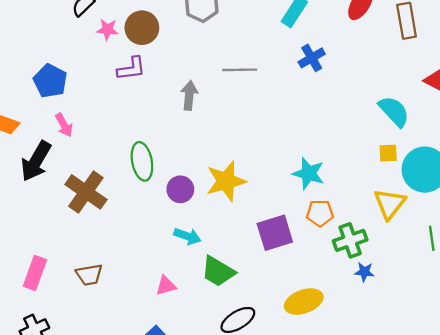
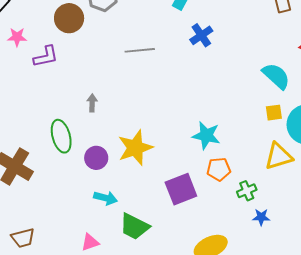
brown circle: (142, 28) -> (69, 18), moved
pink star: (107, 30) -> (17, 37), moved
gray arrow: (189, 96) -> (92, 103), moved, size x0.7
yellow triangle: (390, 204) -> (279, 156), turned 40
green cross: (350, 240) -> (247, 191), size x0.7

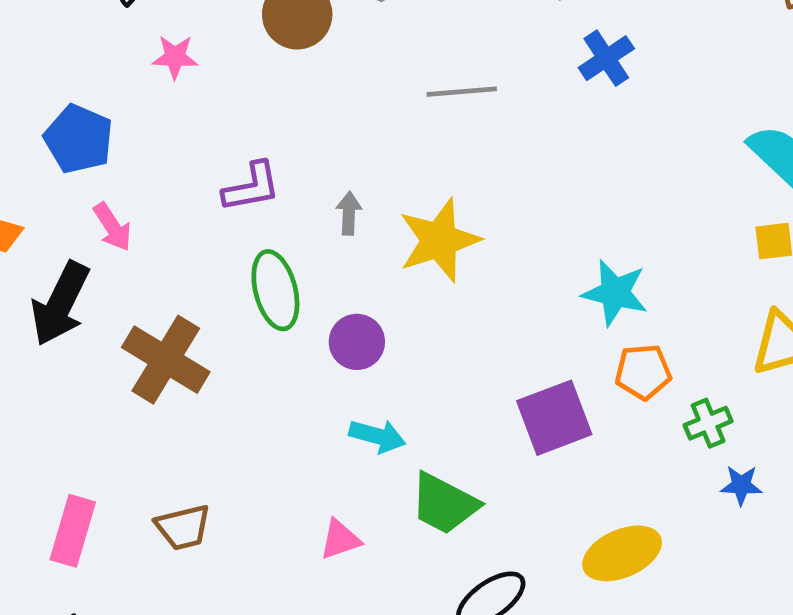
purple L-shape: (46, 56) -> (252, 187), moved
yellow star: (135, 148) -> (439, 240), moved

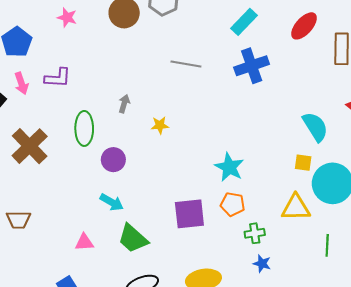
blue cross: (606, 58) -> (252, 66), size x1.4
purple L-shape: (252, 187) -> (58, 78), moved
yellow star: (439, 240) -> (160, 125), size x0.5

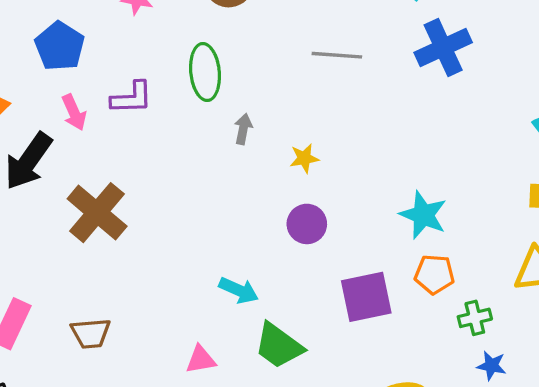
green ellipse: (84, 128) -> (205, 72), moved
purple circle: (113, 160) -> (307, 224), moved

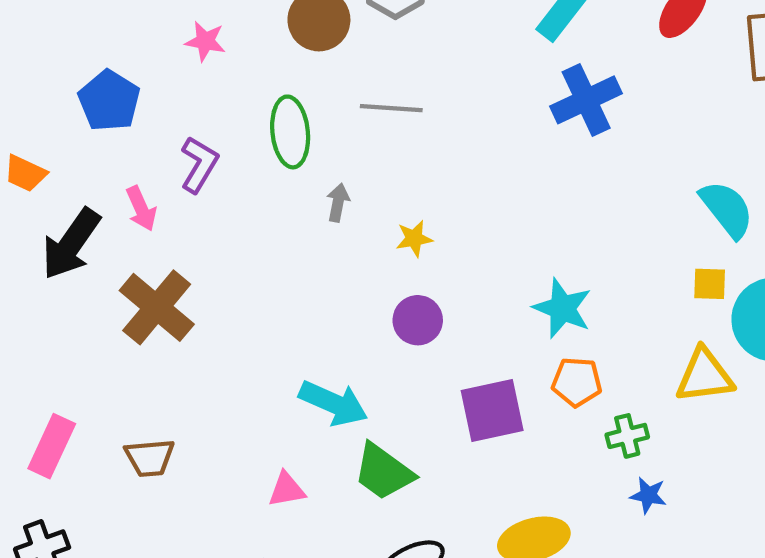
gray line: (337, 55) -> (391, 108), moved
purple L-shape: (132, 98) -> (199, 164), turned -57
pink arrow: (74, 112) -> (141, 209), moved
cyan arrow: (239, 290) -> (333, 403), size x1.4

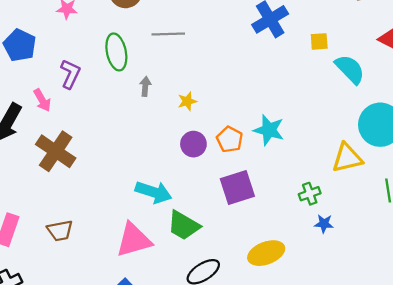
yellow square: (710, 284) -> (319, 41), moved
orange pentagon: (577, 382) -> (230, 139), moved, turned 30
pink triangle: (287, 489) -> (134, 240), size x1.8

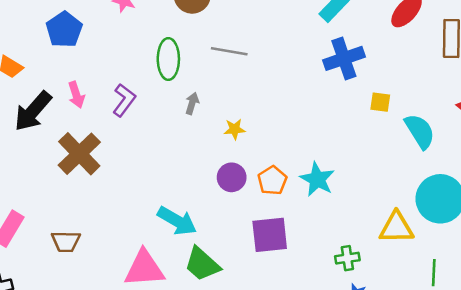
yellow square: (319, 41) -> (380, 102), moved
purple L-shape: (70, 74) -> (124, 100), moved

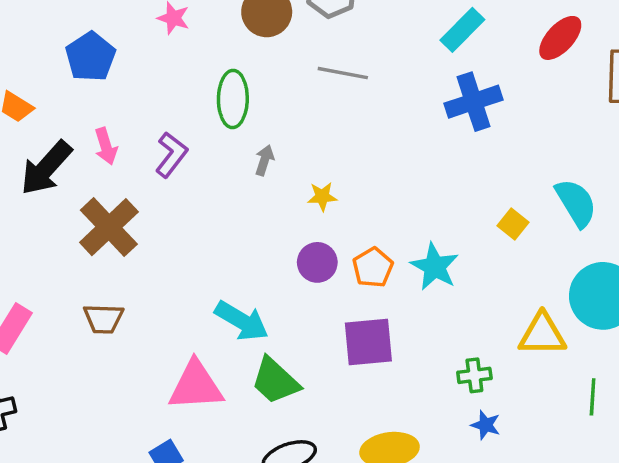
gray line: (229, 51) -> (343, 73), moved
yellow square: (380, 102) -> (513, 224), moved, turned 30
brown trapezoid: (66, 241) -> (103, 319), moved

